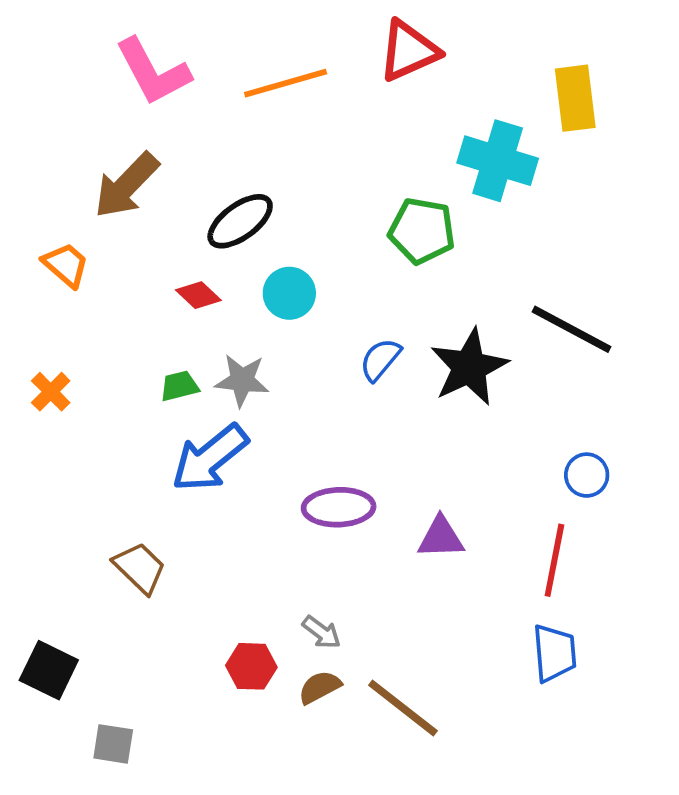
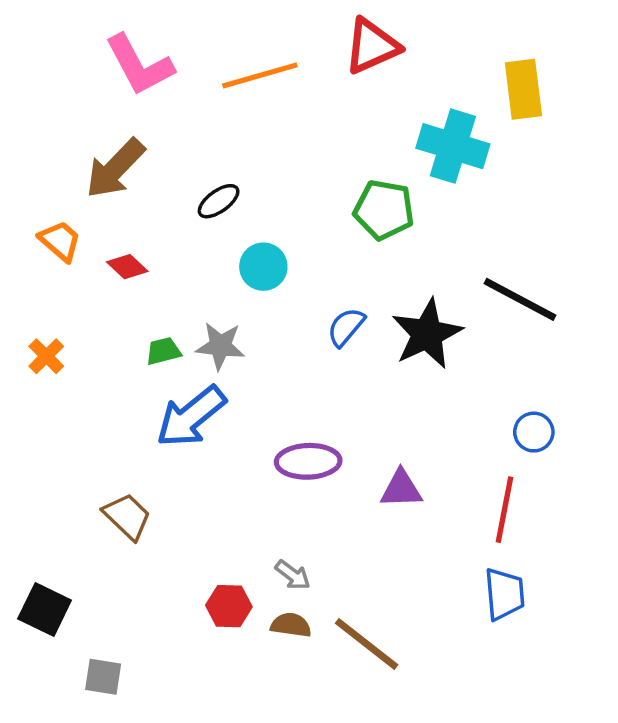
black ellipse: (240, 221) -> (219, 201), size x0.7
red diamond: (198, 295) -> (127, 267), moved
brown semicircle: (320, 687) -> (291, 625), turned 36

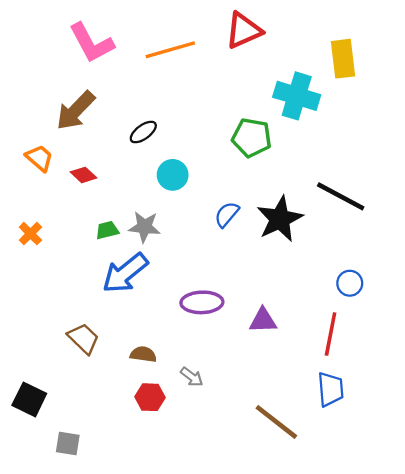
brown semicircle: (291, 625) -> (143, 354), moved
brown line: (367, 644) -> (276, 422), moved

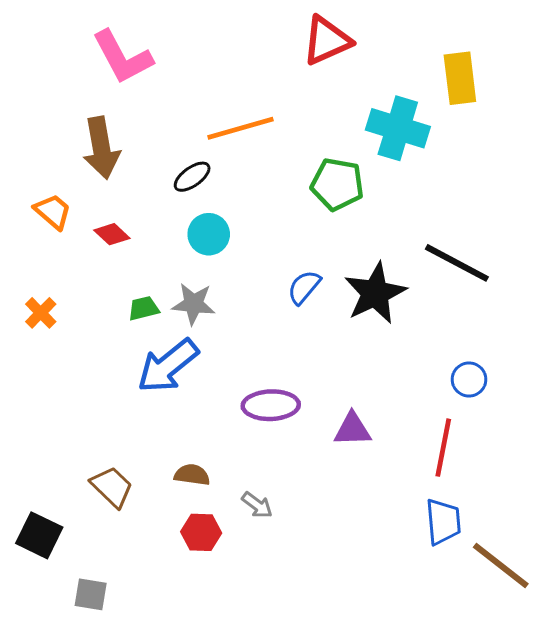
orange line: (170, 50) -> (240, 128), moved
brown arrow: (76, 111) -> (101, 148), turned -54
cyan circle: (173, 175) -> (209, 234), moved
brown trapezoid: (83, 338) -> (112, 487), moved
brown line: (276, 422) -> (501, 566), moved

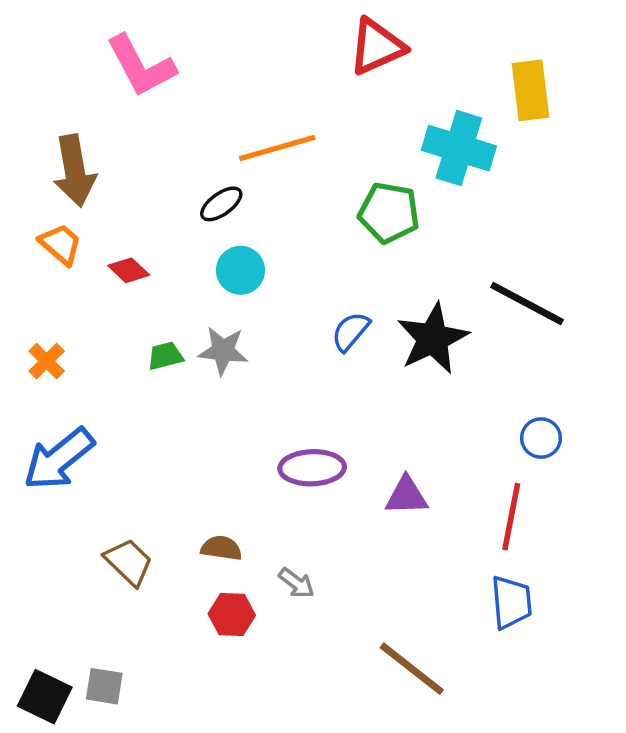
brown arrow: (101, 148) -> (75, 171), moved
blue arrow: (168, 366) -> (59, 459), moved
black square: (39, 535) -> (45, 697), moved
brown line: (501, 566) -> (412, 669), moved

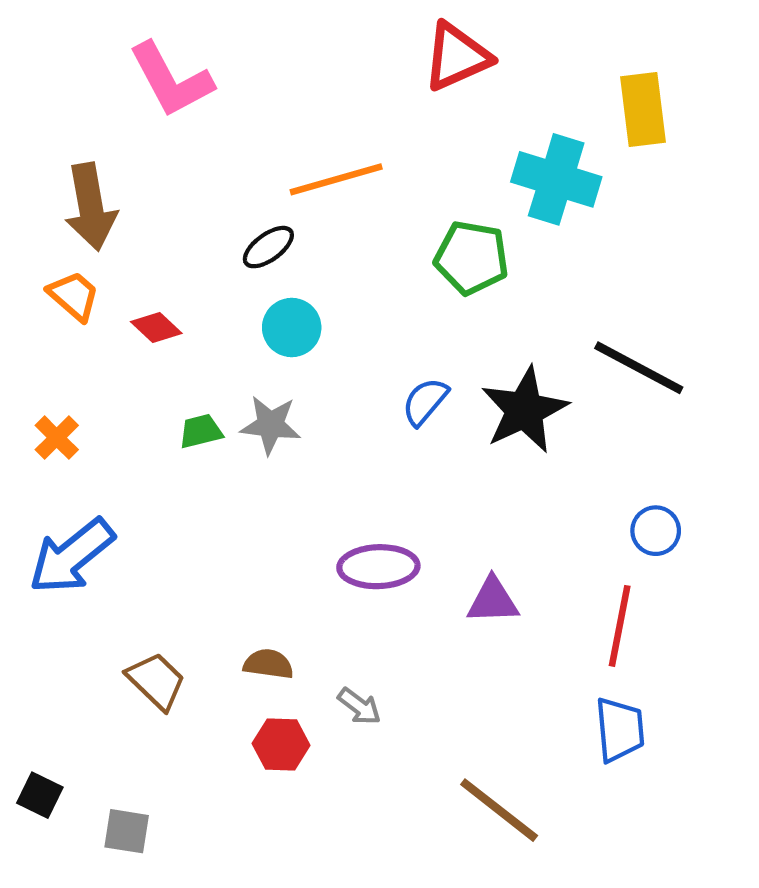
black square: (45, 697) -> (40, 795), moved, size x0.7

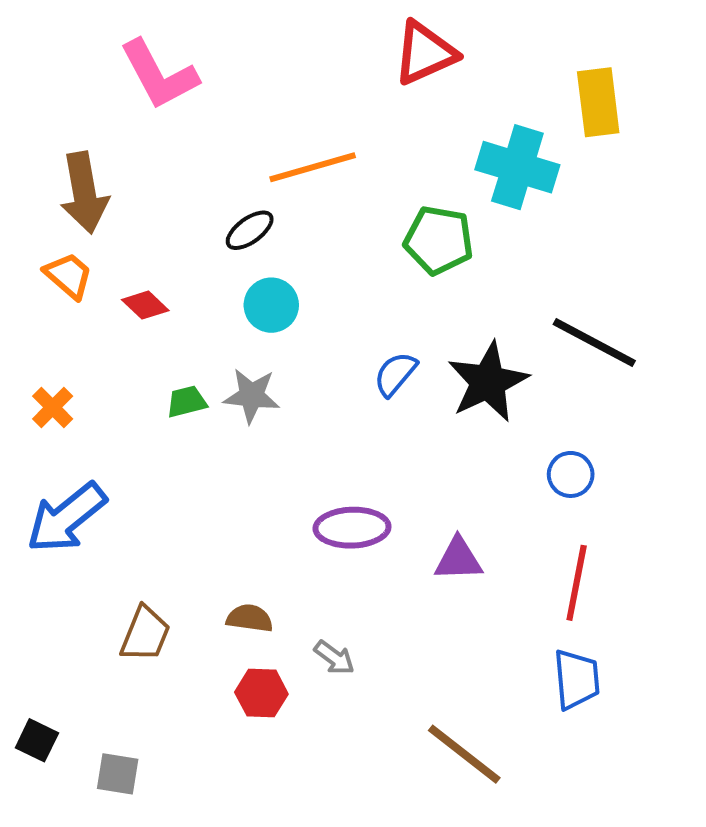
blue circle: (656, 531) -> (571, 474), moved
brown trapezoid: (156, 681) -> (145, 634), turned 68

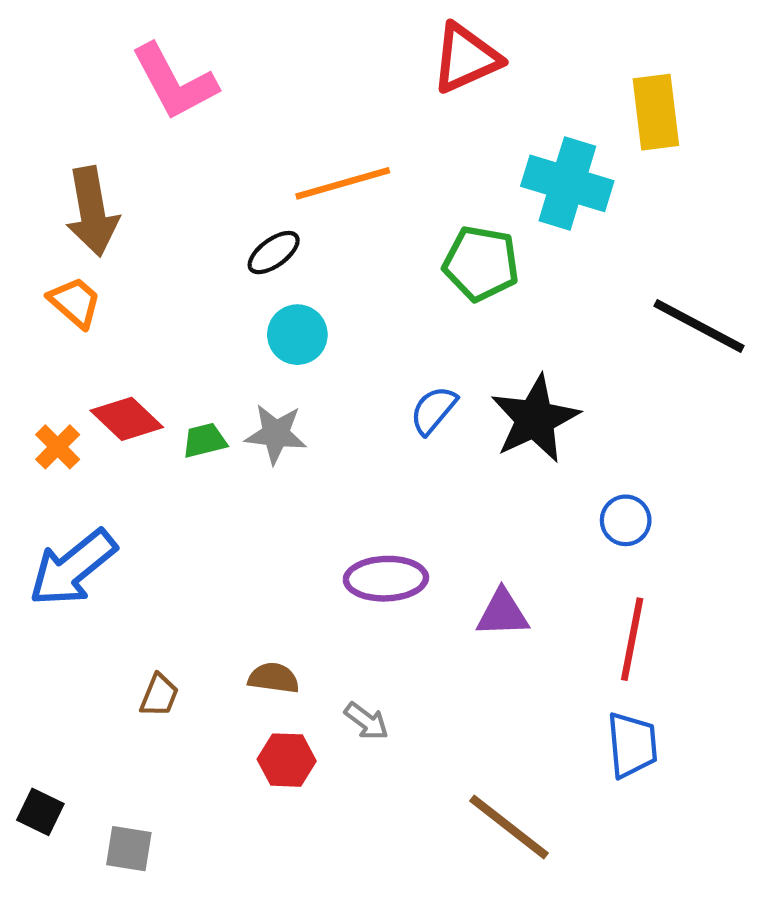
red diamond: (145, 305) -> (127, 419), moved, size x1.4
black line: (594, 343) -> (699, 326), moved
brown trapezoid: (145, 634) -> (159, 695), size x0.7

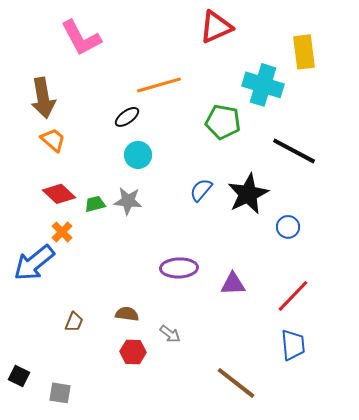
orange trapezoid: (75, 302) -> (53, 140), moved
black line: (699, 326) -> (294, 151), moved
orange cross: (58, 447) -> (62, 232), moved
blue circle: (626, 520) -> (288, 227), moved
red line: (632, 639) -> (293, 296), turned 33

